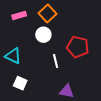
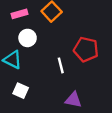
white circle: (43, 35) -> (28, 38), moved

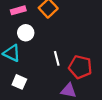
red pentagon: (86, 49) -> (80, 67), moved

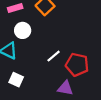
white line: (57, 58) -> (54, 56), turned 64

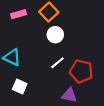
white circle: (23, 30) -> (55, 35), moved

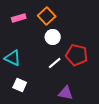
red pentagon: (81, 71) -> (77, 55), moved

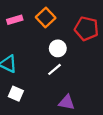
white circle: (53, 37) -> (58, 48), moved
red pentagon: (77, 55) -> (86, 29), moved

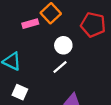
pink rectangle: (15, 20) -> (30, 24), moved

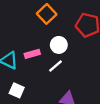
pink rectangle: (30, 24) -> (32, 54), moved

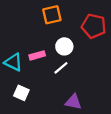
orange square: (47, 14) -> (52, 15), turned 30

